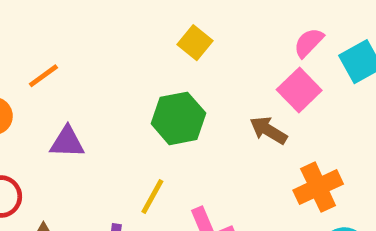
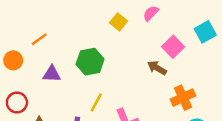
pink semicircle: (309, 43) -> (151, 13), moved
green hexagon: (178, 118) -> (90, 62), moved

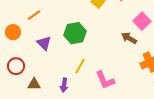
purple triangle: (52, 74) -> (44, 43), turned 42

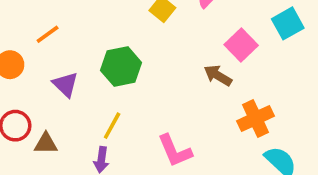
yellow line: (80, 66) -> (112, 126), moved
brown triangle: (34, 84) -> (46, 144), moved

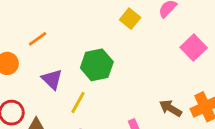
brown arrow: (218, 75) -> (170, 108), moved
yellow line: (112, 126) -> (78, 102), moved

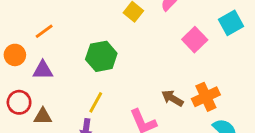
purple triangle: (52, 79) -> (43, 70), moved, turned -45
yellow line: (78, 102) -> (96, 102), moved

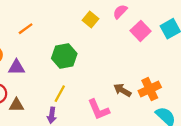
orange line: (44, 31) -> (26, 29), moved
pink square: (195, 40) -> (141, 31), moved

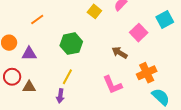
pink square: (141, 31) -> (139, 33), moved
brown arrow: (122, 90) -> (120, 53), moved
pink L-shape: (98, 110) -> (113, 85), moved

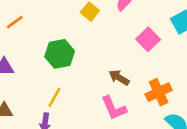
brown arrow: (120, 53) -> (119, 78), moved

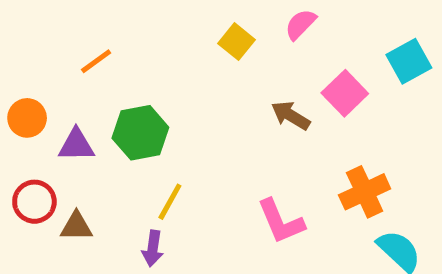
green hexagon: (60, 54) -> (140, 133), moved
brown arrow: (119, 78) -> (291, 115), moved

